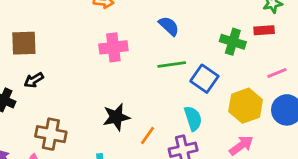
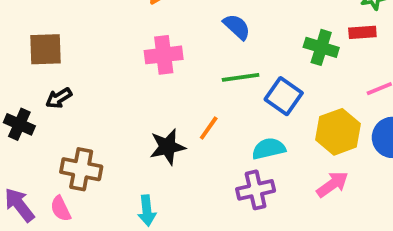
cyan semicircle: (193, 118) -> (269, 149), turned -85
orange line: (148, 136) -> (209, 128), moved

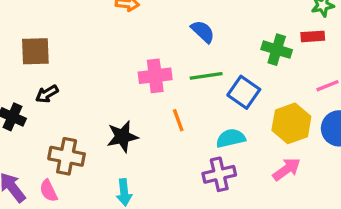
pink cross: (164, 55) -> (155, 76), moved
orange line: (209, 128) -> (178, 120), turned -55
black star: (167, 147) -> (122, 137), moved

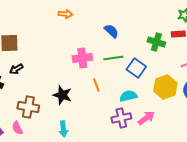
black star: (122, 137) -> (62, 95), turned 30
pink arrow: (286, 169) -> (146, 118), moved

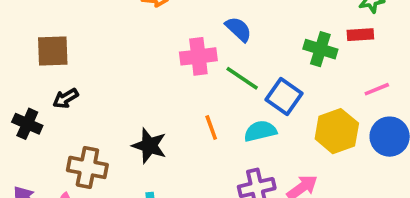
pink cross: (82, 58) -> (198, 56), moved
green line: (113, 58) -> (242, 78), turned 42
cyan semicircle: (128, 96) -> (260, 131), moved

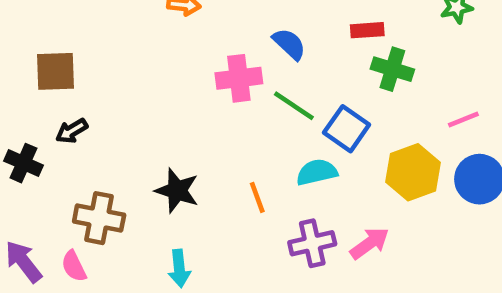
red rectangle: (360, 35) -> (367, 30), moved
orange line: (211, 127) -> (257, 197), moved

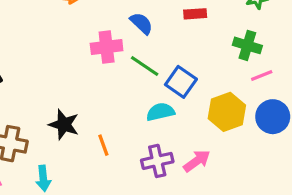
green cross: (392, 69) -> (247, 45), moved
orange line: (257, 197) -> (103, 145), moved
cyan arrow: (179, 268) -> (43, 178), moved

